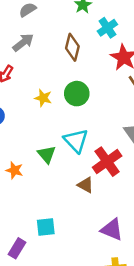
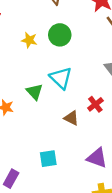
red cross: (107, 162) -> (95, 104), moved, size x0.6
cyan square: (46, 227) -> (48, 159), moved

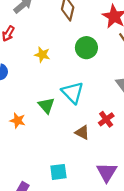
green circle: (60, 35) -> (86, 48), moved
purple triangle: (97, 158) -> (107, 172), turned 40

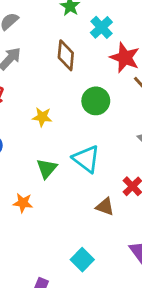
green triangle: (46, 106) -> (47, 168), moved, turned 30
cyan square: (58, 172) -> (82, 260), turned -30

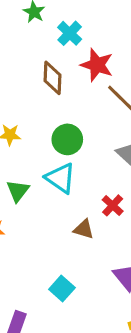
brown diamond: (66, 55) -> (52, 78), moved
green circle: (96, 101) -> (67, 139), moved

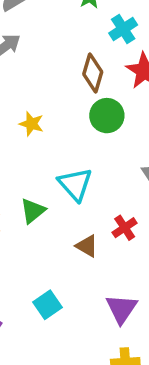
green circle: (67, 139) -> (107, 116), moved
green triangle: (18, 191) -> (33, 211), moved

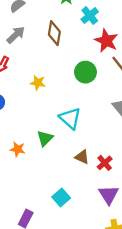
brown diamond: (93, 73) -> (54, 33), moved
red cross: (125, 228) -> (105, 163), moved

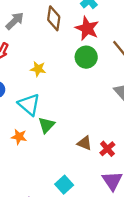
red star: (106, 41) -> (87, 28), moved
cyan triangle: (70, 118) -> (29, 105), moved

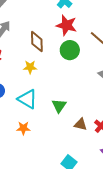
brown diamond: (54, 18) -> (37, 42), moved
green triangle: (46, 125) -> (59, 106), moved

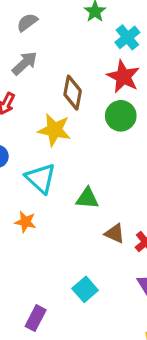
yellow star: (30, 67) -> (54, 130), size x1.5
green triangle: (59, 106) -> (87, 198), turned 49

